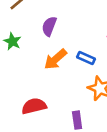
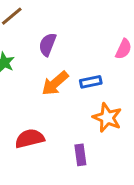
blue rectangle: (86, 58) -> (91, 82), turned -36

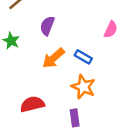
blue rectangle: (91, 82) -> (83, 57), turned 42
orange star: (107, 118) -> (83, 87), moved

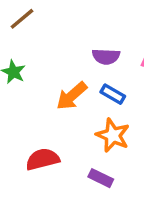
purple semicircle: (47, 26) -> (106, 57), moved, turned -108
purple rectangle: (75, 118) -> (101, 178), turned -56

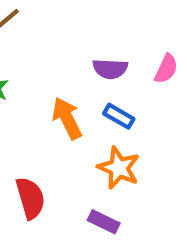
orange arrow: (72, 96) -> (67, 118), turned 104
red semicircle: (43, 159) -> (30, 198), turned 88

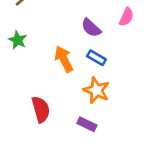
purple semicircle: (110, 69) -> (91, 28), turned 40
pink semicircle: (166, 69) -> (126, 17), moved

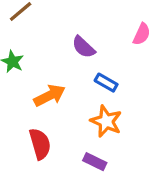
purple semicircle: (91, 28) -> (84, 47), moved
orange arrow: (64, 59) -> (50, 95), moved, turned 90

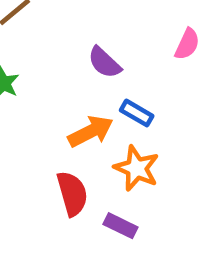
orange arrow: (50, 95) -> (91, 131), moved
red semicircle: (40, 144) -> (72, 194), moved

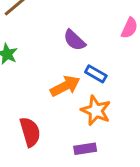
red semicircle: (72, 194) -> (30, 132), moved
purple rectangle: (121, 226) -> (85, 149), turned -35

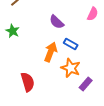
orange arrow: (65, 86) -> (51, 52), turned -42
purple rectangle: (85, 149) -> (86, 84), moved, turned -40

